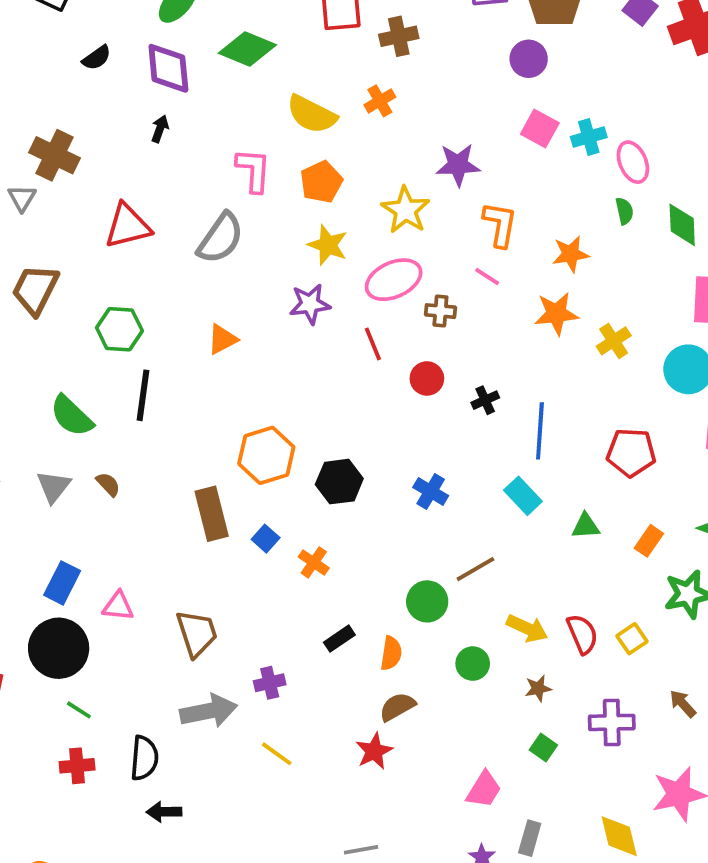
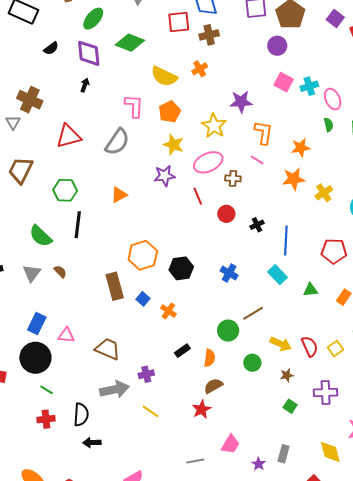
brown trapezoid: (197, 633) -> (108, 349), turned -48
pink trapezoid: (484, 790) -> (230, 444), moved

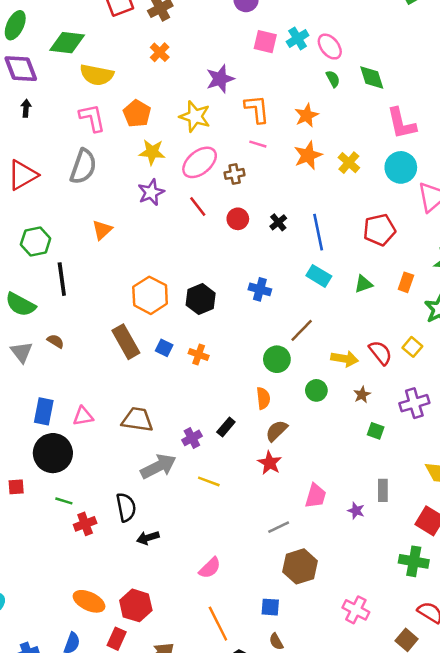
yellow semicircle: (164, 76) -> (97, 75), moved
black rectangle: (182, 351) -> (226, 427), moved
green line: (47, 390) -> (64, 501), moved

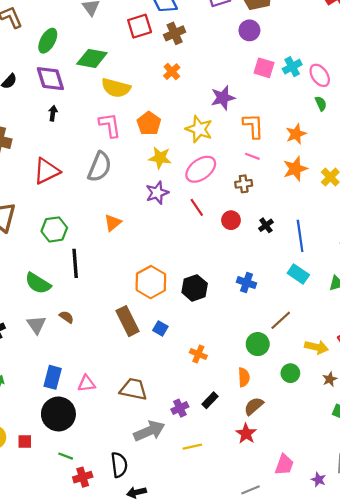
brown cross: (235, 174) -> (244, 184), moved
orange cross: (199, 354) -> (198, 354), moved
yellow line: (209, 481) -> (192, 447), turned -36

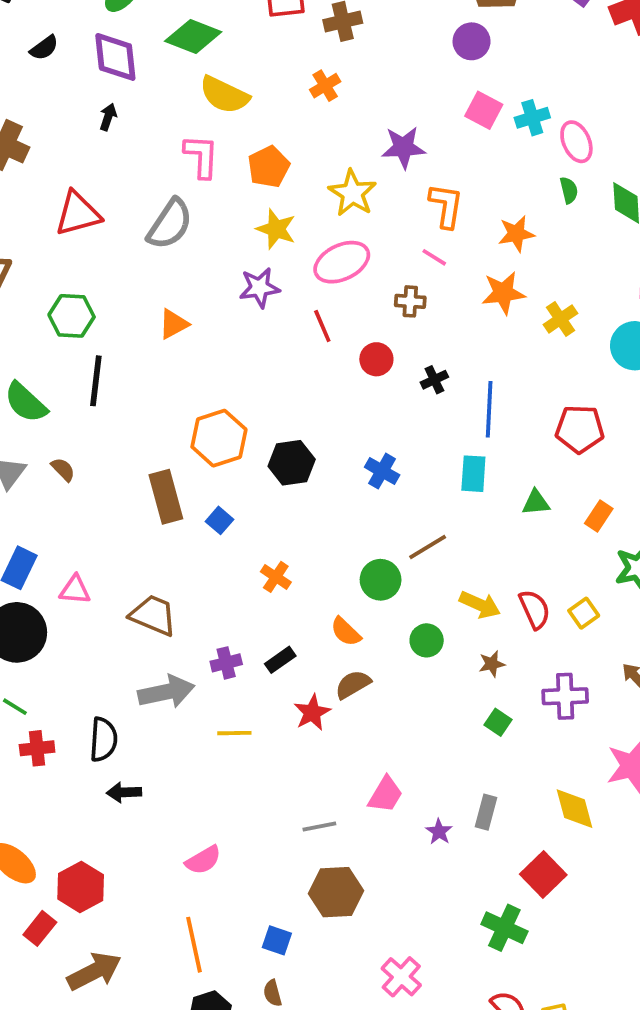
cyan rectangle: (298, 274) -> (473, 474), turned 48
orange semicircle: (244, 377) -> (346, 632), turned 126
red star: (246, 434) -> (312, 713), moved

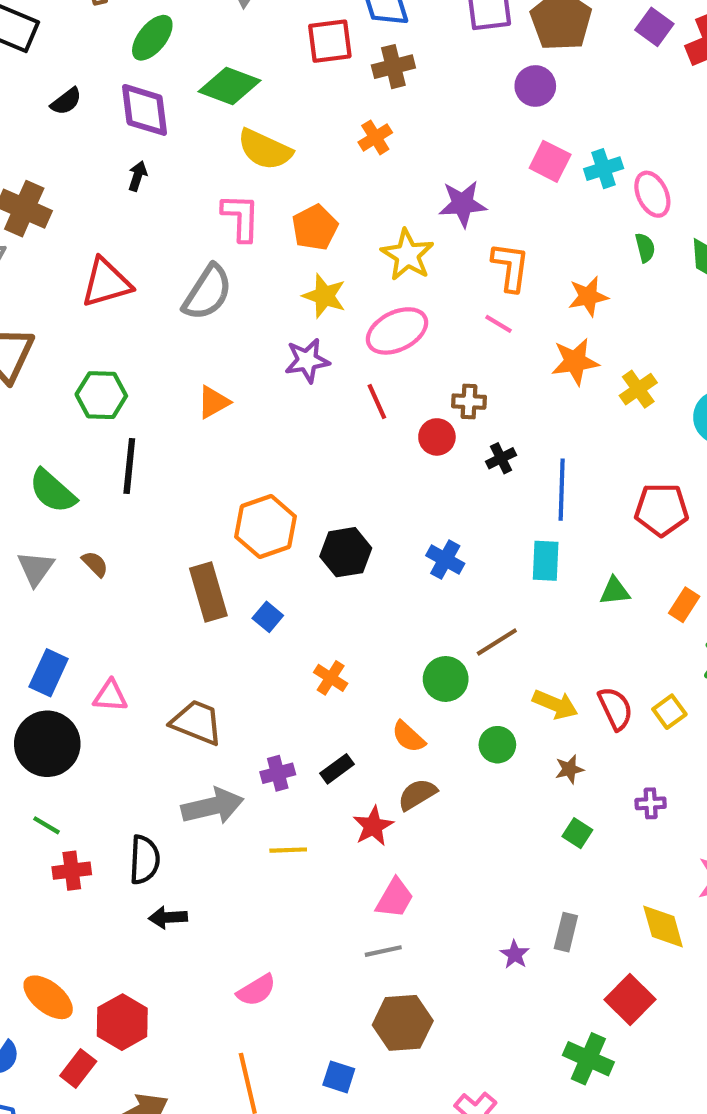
brown cross: (410, 301) -> (469, 402), moved
purple cross: (565, 696) -> (651, 803), size x0.6
pink trapezoid: (385, 795) -> (395, 898), moved

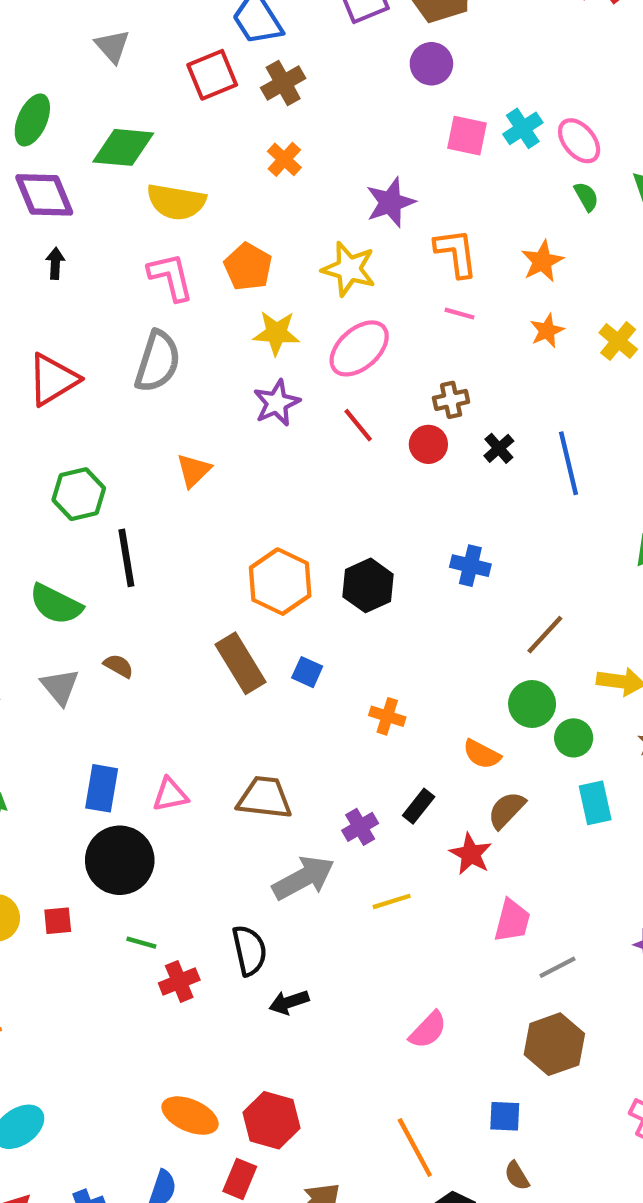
orange star: (575, 362) -> (547, 331), size x0.7
cyan rectangle: (546, 561) -> (595, 803), moved
green circle: (446, 679) -> (532, 704), moved
gray line: (383, 951) -> (558, 967), moved
pink semicircle: (256, 990) -> (428, 1030), moved

